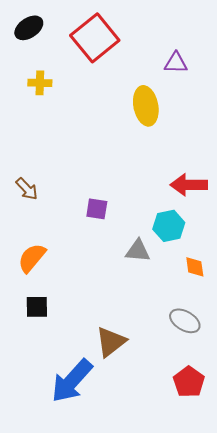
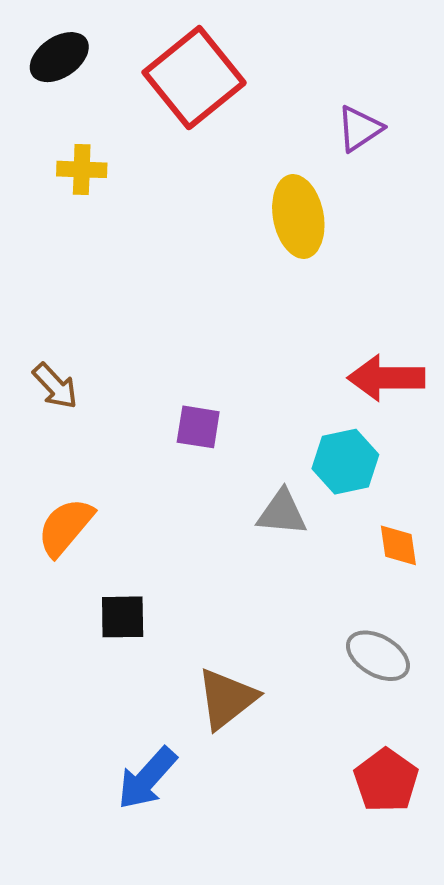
purple triangle: (176, 63) -> (360, 129), turned -35
black square: (37, 307) -> (123, 617), moved
blue arrow: (72, 381) -> (147, 778), size x0.7

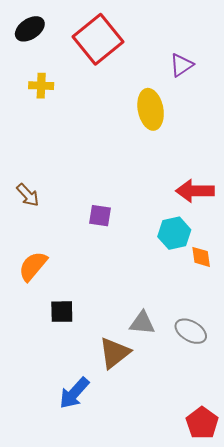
gray triangle: (282, 513) -> (142, 323), moved
orange diamond: (398, 545) -> (201, 257), moved
red pentagon: (386, 780) -> (202, 423), moved

